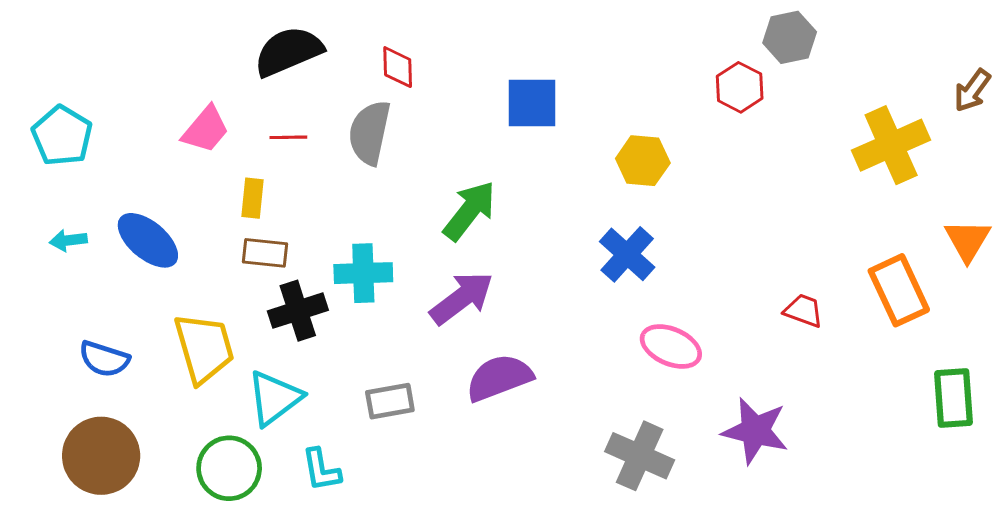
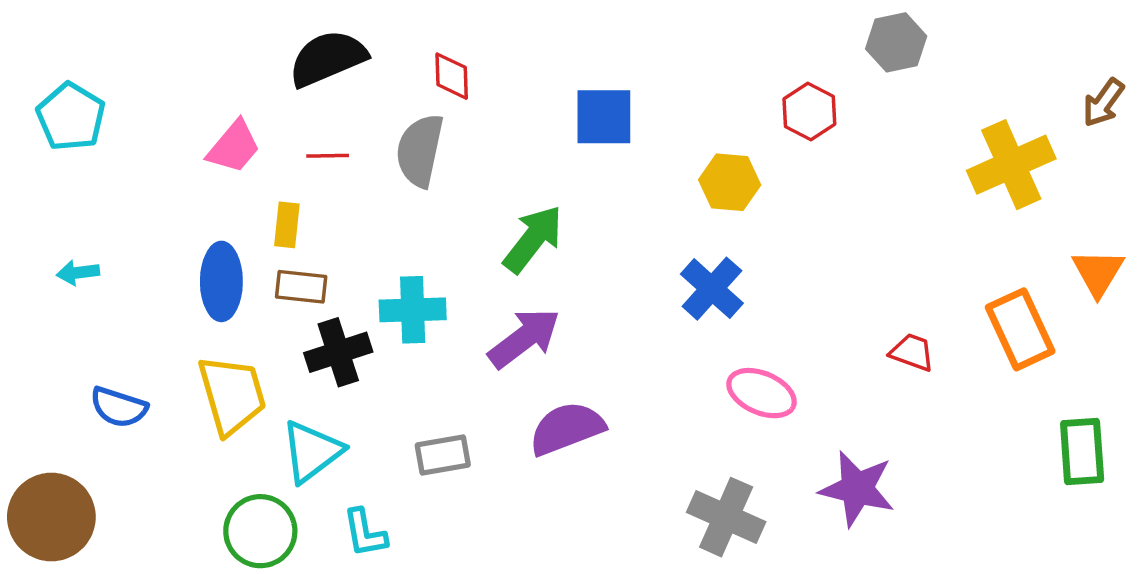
red hexagon: (740, 87) -> (809, 111), moved
cyan pentagon: (62, 136) -> (71, 117), moved
blue ellipse: (148, 240) -> (221, 281), moved, turned 50
brown circle: (101, 456) -> (51, 517), moved

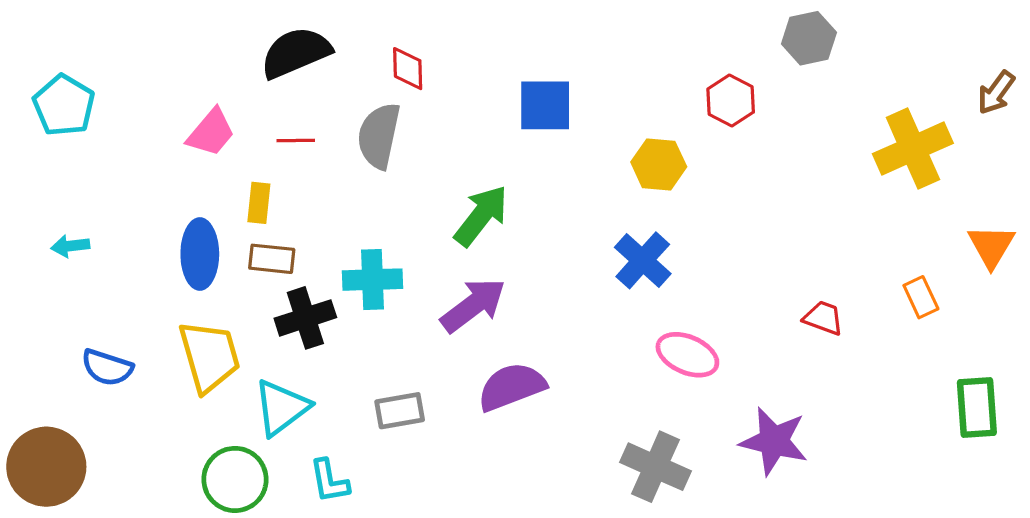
orange rectangle: (1020, 329) -> (921, 297), size x0.6

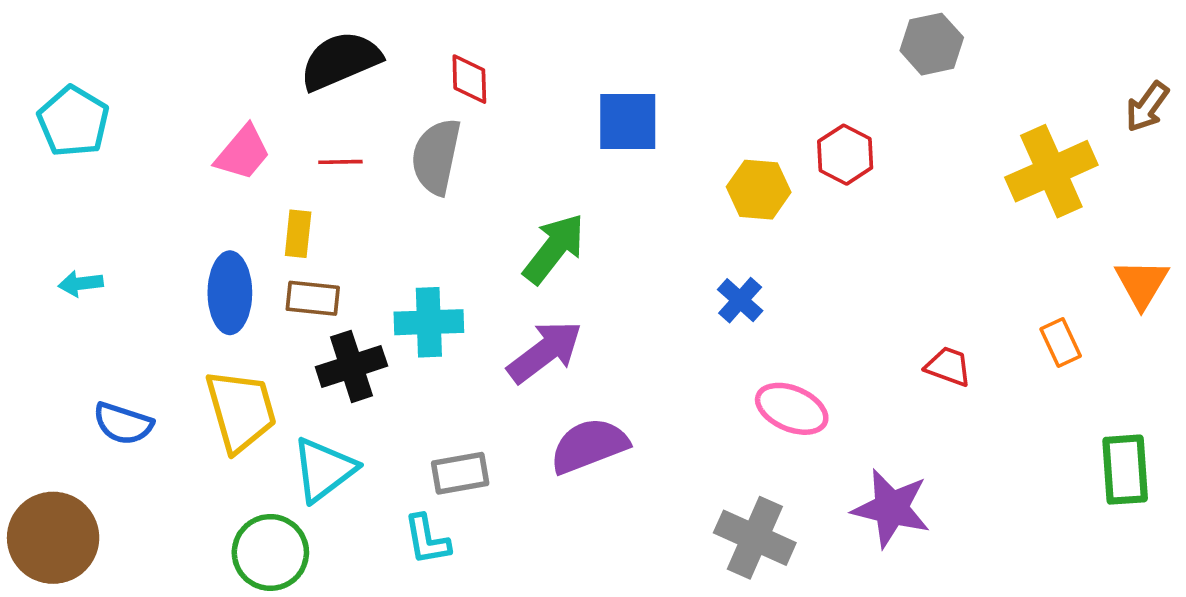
red hexagon: (731, 101) -> (845, 155), moved
blue cross: (643, 260) -> (740, 300), size x0.7
cyan L-shape: (329, 481) -> (427, 540), moved

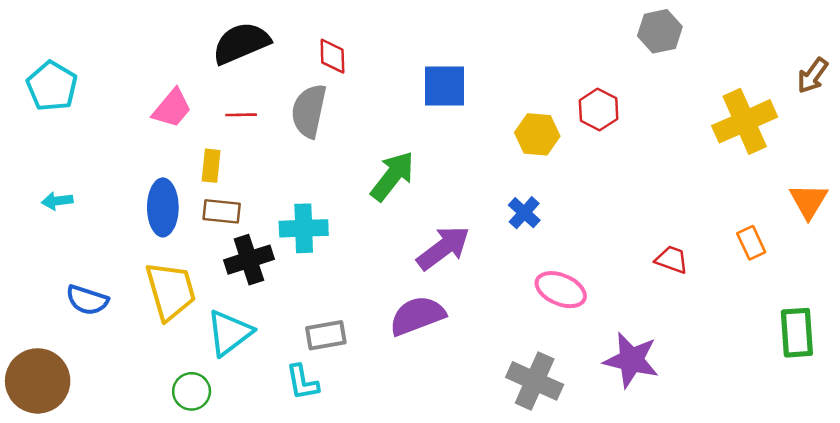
purple arrow: (545, 352) -> (443, 248), moved
green circle: (270, 552) -> (192, 391), size x0.7

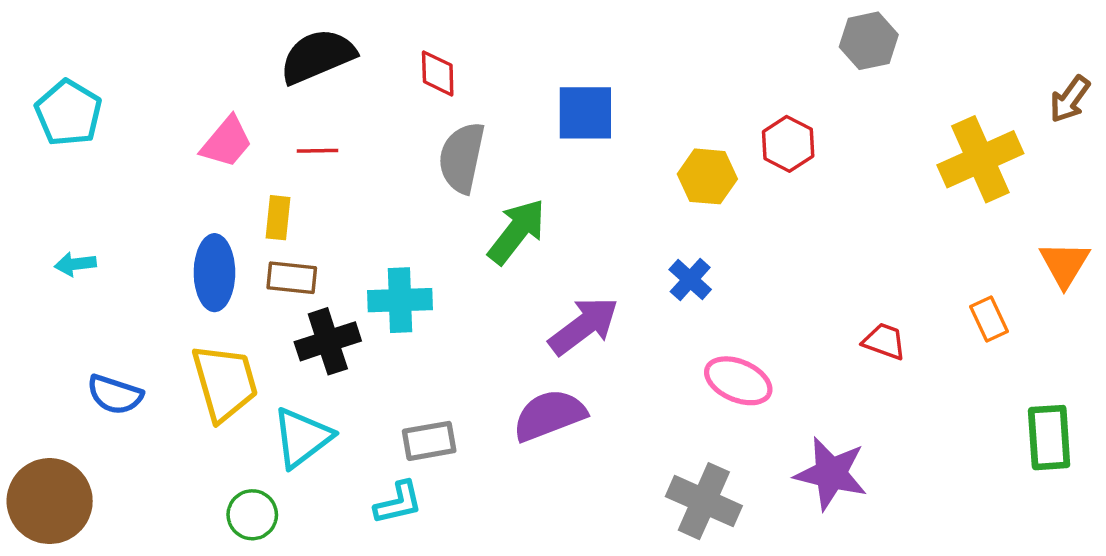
gray semicircle: (309, 111) -> (462, 158), moved
cyan L-shape: (302, 382) -> (398, 503), turned -93

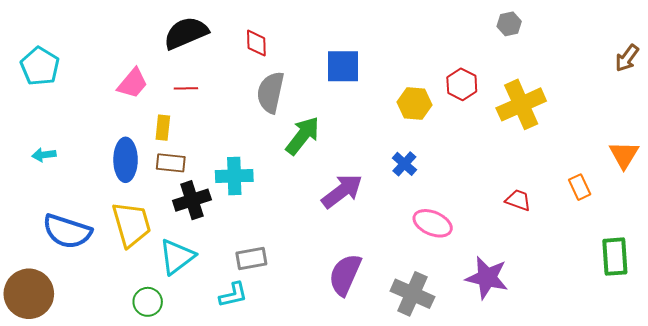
gray hexagon: (869, 41) -> (509, 24), size x0.7
yellow cross: (980, 159) -> (521, 104), moved
blue semicircle: (115, 395) -> (67, 231), size x1.5
purple semicircle: (549, 415) -> (345, 275), moved, turned -45

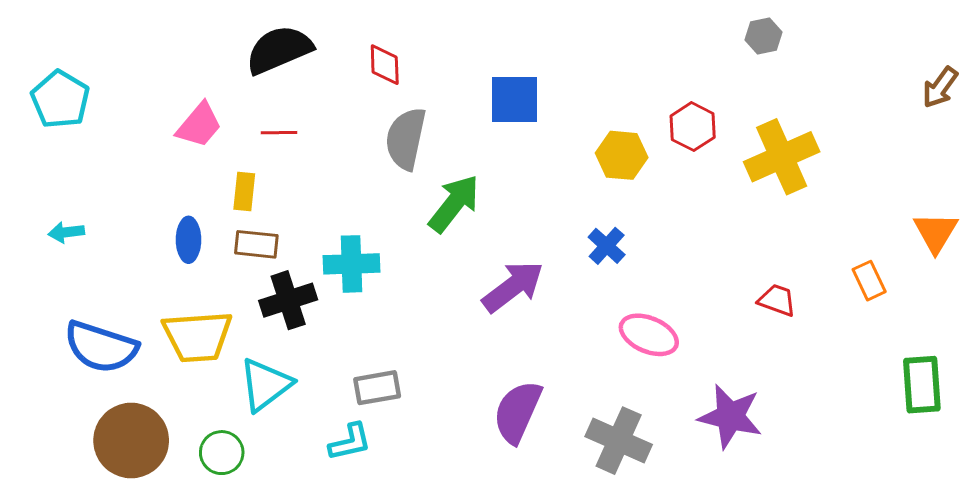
blue ellipse: (126, 160) -> (188, 240), size x0.7
yellow trapezoid: (132, 224) -> (198, 336), turned 102
brown circle: (29, 294) -> (131, 441), moved

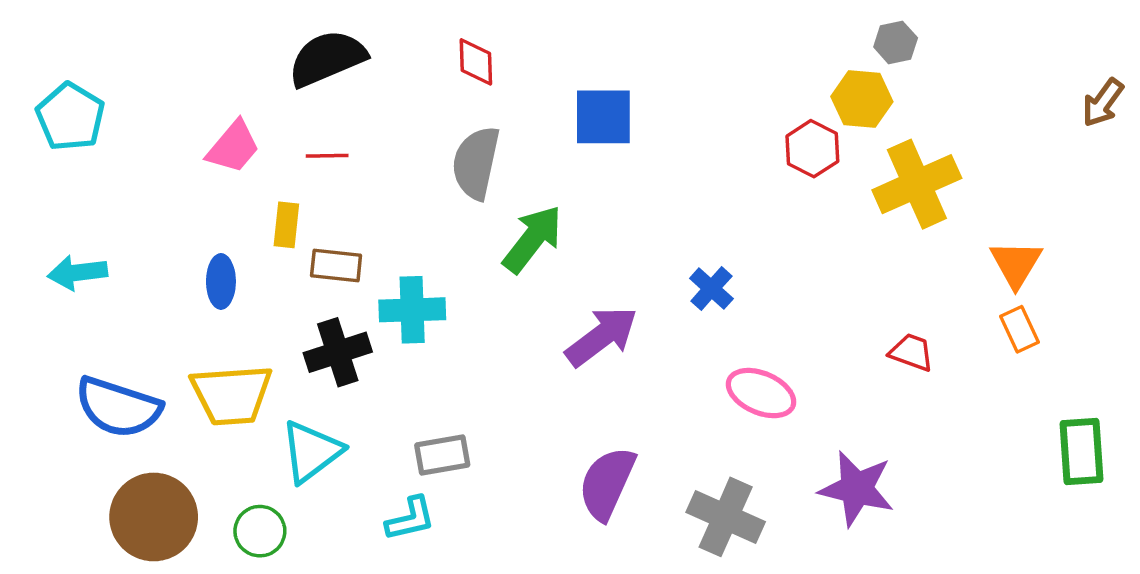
red diamond: (385, 65) -> (476, 62), moved
yellow hexagon: (622, 155) -> (862, 99), moved
cyan arrow: (66, 232) -> (78, 273), size x1.4
orange triangle: (936, 232) -> (1016, 264), moved
brown rectangle: (256, 244) -> (336, 266), moved

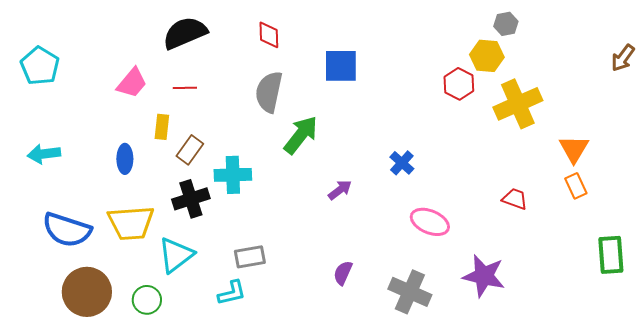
brown rectangle: (336, 266) -> (190, 150), turned -60
purple arrow: (602, 336) -> (340, 190), size x0.6
purple semicircle: (607, 483) -> (343, 273), size x0.6

